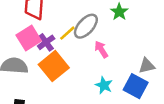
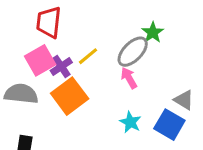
gray ellipse: (86, 26) -> (133, 52), moved
gray triangle: (147, 66) -> (184, 100), turned 42

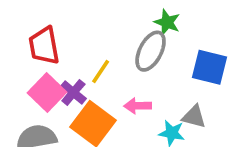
pink arrow: (129, 78) -> (138, 106), moved, turned -45
gray triangle: (184, 100) -> (194, 117), moved
blue square: (169, 125) -> (209, 67), moved

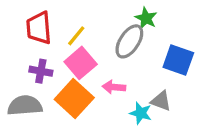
yellow line: (101, 72) -> (76, 36), moved
pink square: (47, 92) -> (81, 63), moved
purple cross: (73, 92) -> (41, 71), moved, turned -35

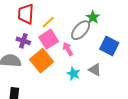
pink arrow: (114, 87) -> (68, 49), moved, turned 48
cyan star: (141, 113) -> (73, 74), moved

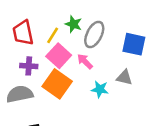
green star: (93, 17) -> (74, 24), moved

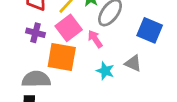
orange square: (57, 84) -> (62, 57), turned -36
gray semicircle: (20, 94) -> (36, 79), moved

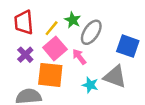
purple cross: (35, 33) -> (25, 55), turned 35
gray triangle: (133, 63) -> (115, 77), size x1.5

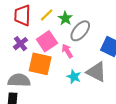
yellow line: (52, 28) -> (47, 15), moved

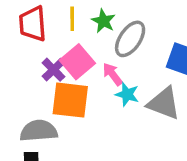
yellow line: (47, 15) -> (72, 19), turned -40
purple cross: (20, 44) -> (54, 70), moved
cyan star: (74, 77) -> (127, 94), moved

